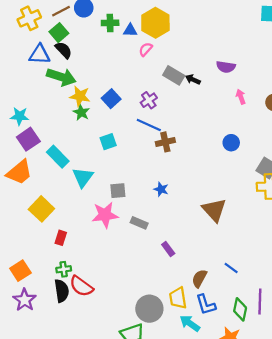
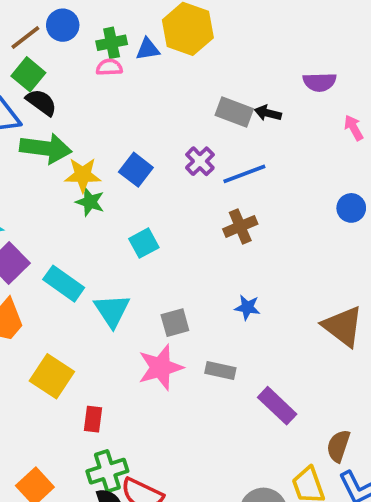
pink semicircle: (146, 49) -> (109, 67), moved, turned 56
blue line: (149, 125) -> (244, 174), moved, turned -35
purple rectangle: (168, 249) -> (277, 406), size x1.5
green cross: (64, 269) -> (107, 471), size x1.5

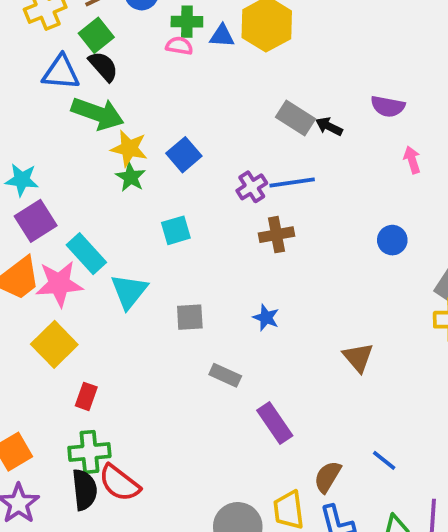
purple cross: (200, 161) -> (252, 187), moved
brown triangle: (343, 326) -> (358, 357), size x0.7
pink star: (160, 367) -> (59, 284), moved

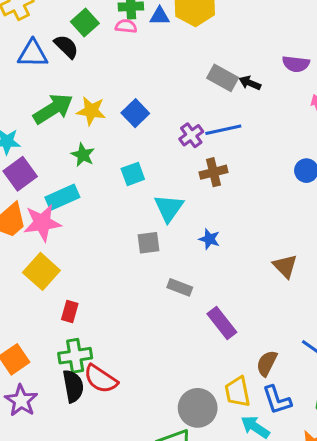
green square: (96, 35) -> (85, 23), moved
green arrow: (98, 113) -> (53, 109), moved, turned -48
green star: (131, 177) -> (83, 155), moved
cyan rectangle: (86, 254) -> (62, 197), turned -68
cyan triangle: (129, 291) -> (169, 208), moved

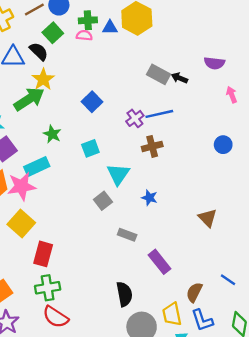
yellow star: (91, 111) -> (43, 79), moved, turned 30
gray square: (148, 243) -> (103, 201), turned -30
red rectangle: (70, 311) -> (43, 254), size x1.5
red semicircle: (101, 379) -> (56, 317), moved
black semicircle: (73, 386) -> (124, 294), moved

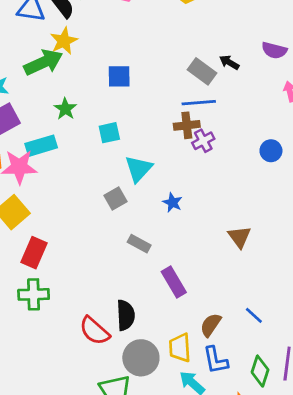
gray rectangle: (158, 74) -> (202, 71), moved
blue square: (92, 102) -> (119, 76), turned 36
purple cross: (135, 118) -> (203, 141), moved
brown cross: (152, 146) -> (187, 125), moved
red semicircle: (56, 317) -> (94, 331), moved

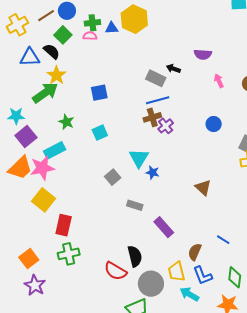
cyan triangle: (139, 169) -> (139, 158), moved

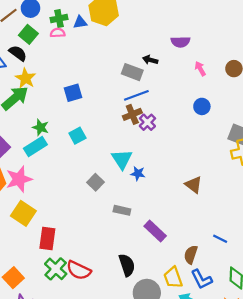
blue circle: (214, 124) -> (202, 106), moved
cyan rectangle: (55, 150) -> (35, 147), moved
green cross: (69, 254) -> (56, 269), turned -30
red semicircle: (115, 271) -> (79, 270), moved

